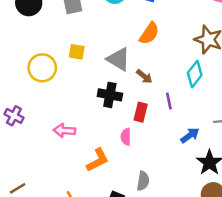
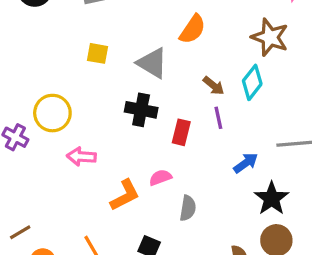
yellow circle: (42, 68) -> (52, 113), moved
brown arrow: (144, 76) -> (214, 86), moved
pink semicircle: (126, 137) -> (160, 177), moved, turned 70
gray semicircle: (143, 181) -> (188, 208), moved

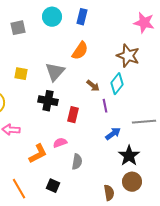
yellow square: (98, 53) -> (21, 74), moved
gray triangle: (152, 63) -> (55, 72), turned 40
purple line: (218, 118) -> (105, 106), moved

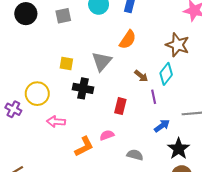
black cross: (48, 101) -> (83, 88), moved
gray semicircle: (77, 162) -> (135, 155), moved, turned -84

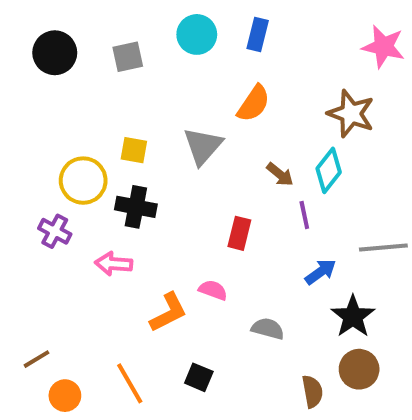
black cross: (83, 88) -> (136, 207), moved
yellow circle: (37, 94) -> (83, 181), moved
purple cross: (13, 109) -> (55, 231), moved
pink semicircle: (107, 135) -> (213, 290), turned 40

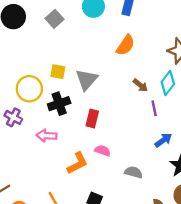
gray square: (128, 57) -> (55, 19), turned -30
gray triangle: (203, 146) -> (87, 80), moved
black cross: (136, 207) -> (59, 104), turned -30
red rectangle: (239, 233) -> (92, 118), moved

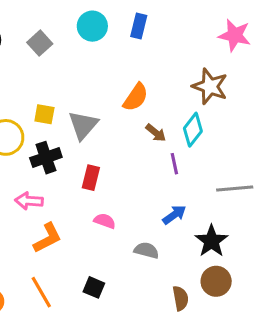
orange semicircle: (125, 45) -> (136, 97), moved
blue arrow: (163, 140) -> (174, 215), moved
orange L-shape: (77, 163) -> (47, 238), moved

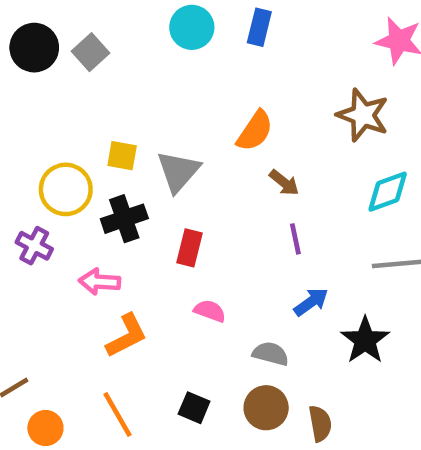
gray square: (40, 43) -> (90, 52), moved
cyan diamond: (193, 130) -> (388, 192), moved, turned 32
purple line: (174, 164) -> (295, 239), moved
brown circle: (216, 281) -> (266, 408), moved

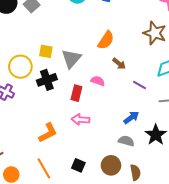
purple line: (295, 239) -> (139, 85), moved, turned -48
pink arrow: (100, 282) -> (80, 120), moved
pink semicircle: (210, 311) -> (98, 81), moved
gray semicircle: (271, 354) -> (126, 141), moved

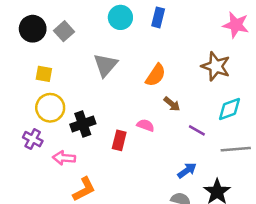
yellow square: (46, 51) -> (44, 74), moved
gray triangle: (71, 59) -> (105, 65), moved
pink arrow: (80, 120) -> (64, 158), moved

